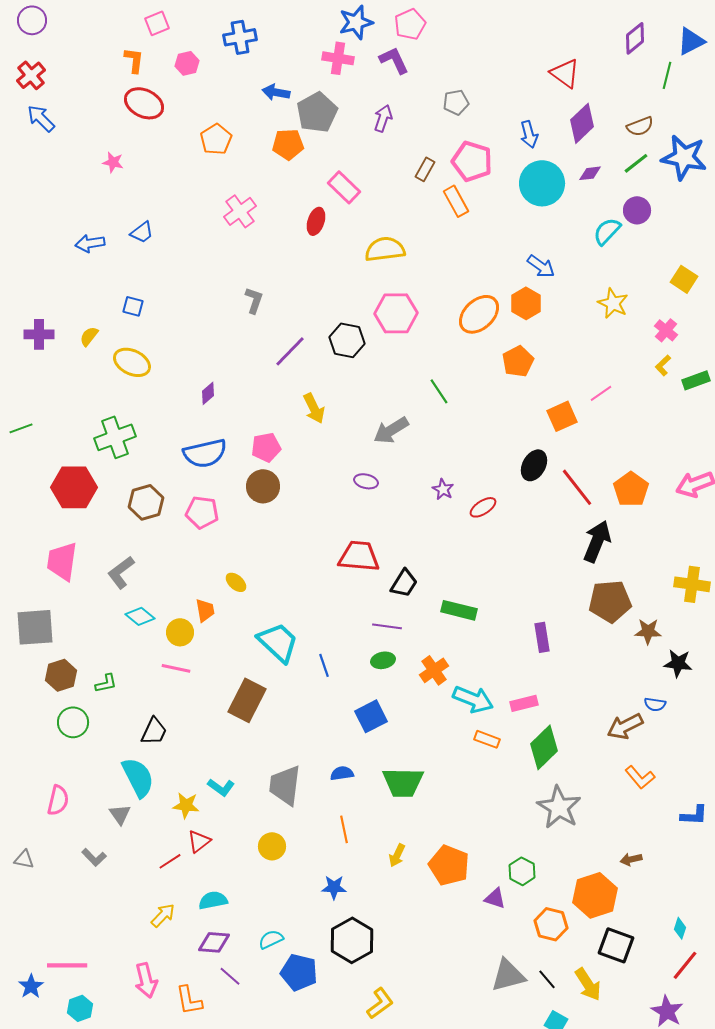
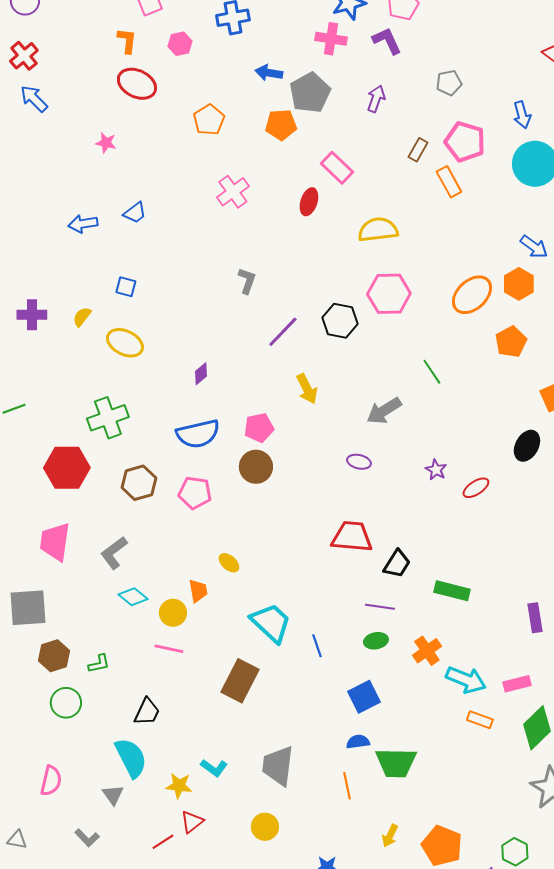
blue semicircle: (342, 773) -> (358, 742), moved
orange line: (344, 829) -> (347, 786), moved

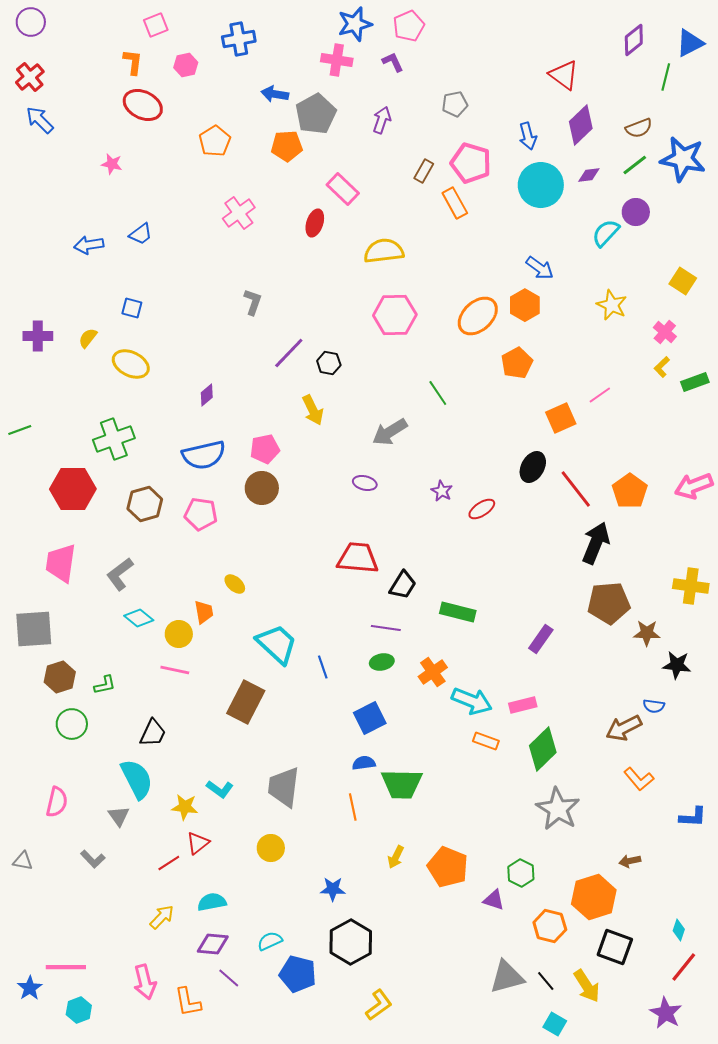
purple L-shape: (387, 41) -> (393, 62), size x0.7
black hexagon: (340, 321) -> (329, 363), moved, size x0.7
purple rectangle: (535, 618) -> (541, 639), turned 44

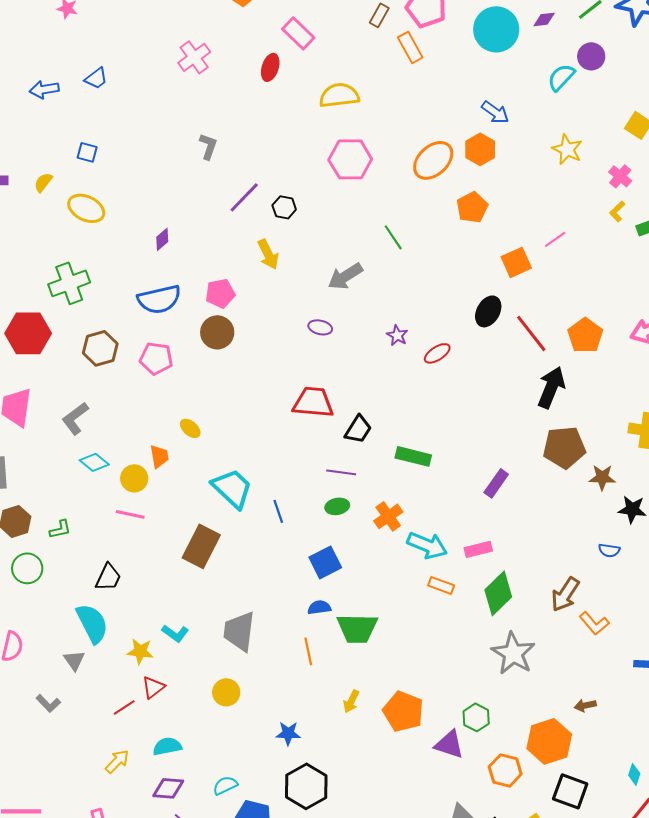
brown arrow: (624, 728) -> (565, 594), moved, turned -30
purple triangle: (494, 900) -> (449, 744), size x1.4

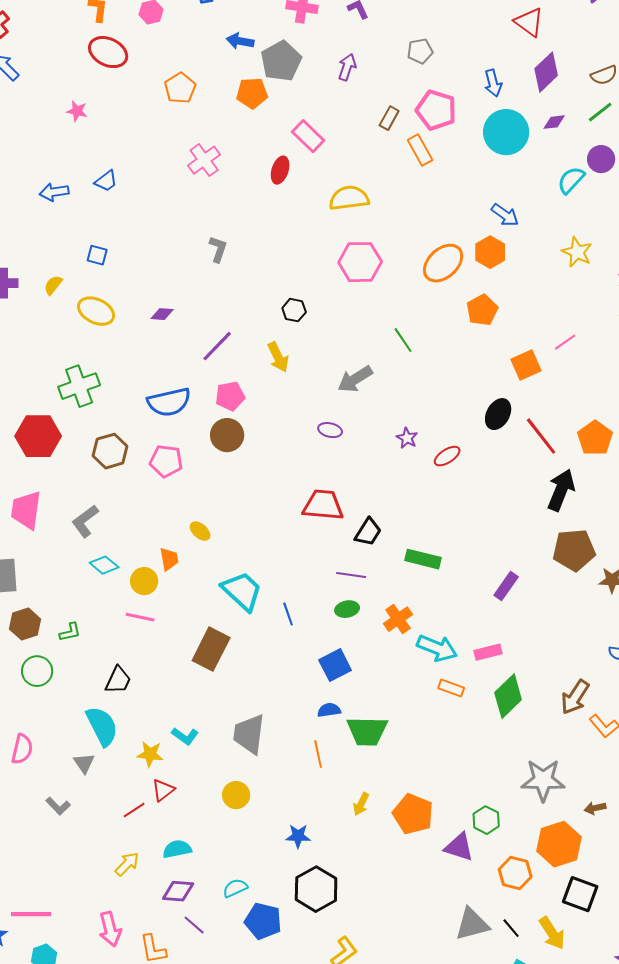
purple line: (244, 197) -> (217, 346), moved
purple diamond: (162, 239) -> (162, 314), moved, turned 45
gray star: (513, 653) -> (543, 780), moved, turned -30

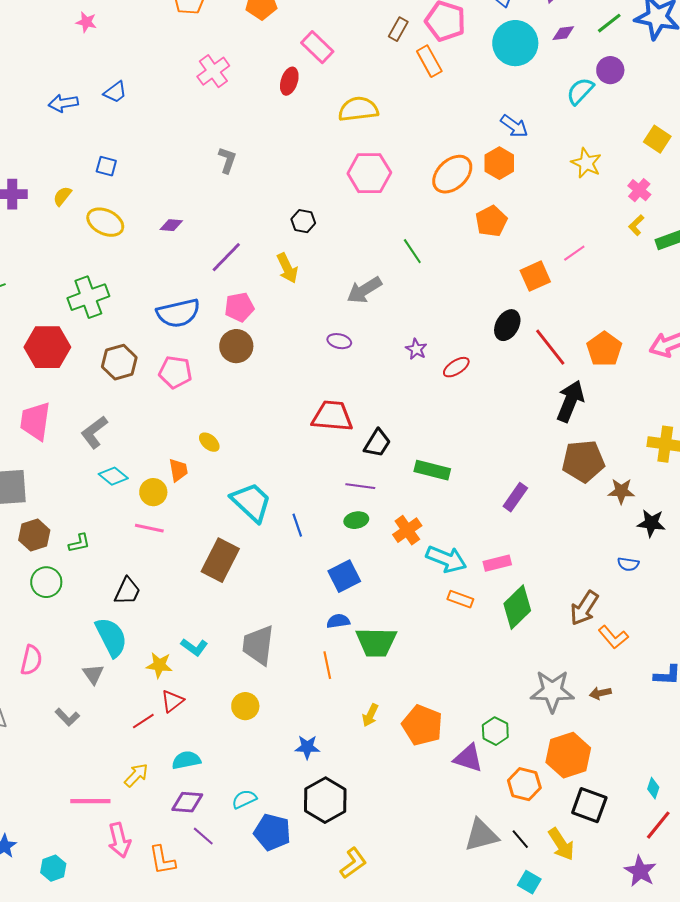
brown arrow: (595, 808) -> (600, 693), moved
pink line: (31, 914) -> (90, 801), moved

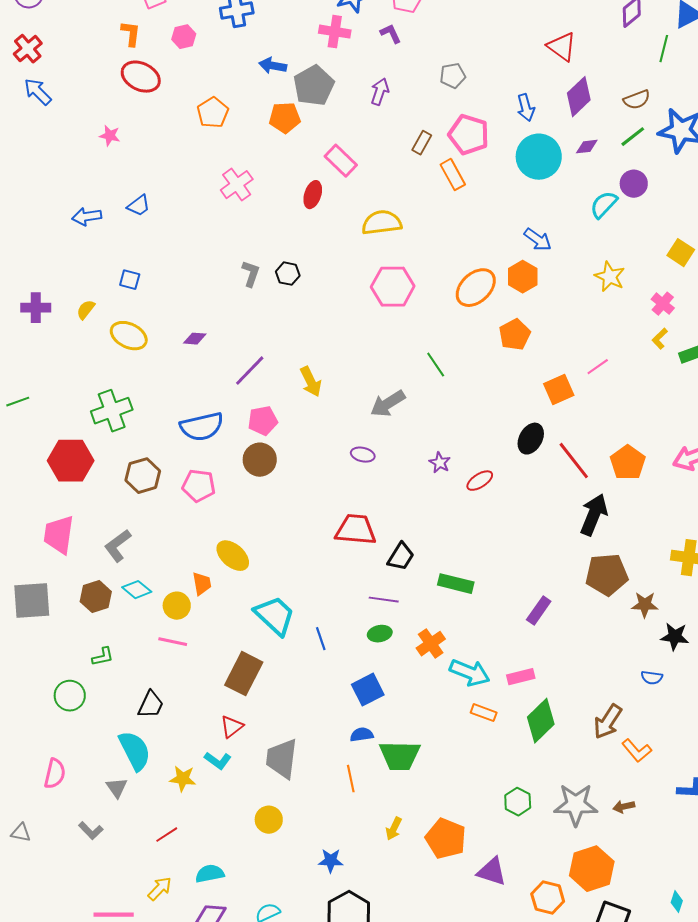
black hexagon: (303, 221) -> (288, 274), moved
yellow ellipse: (209, 442) -> (233, 556), size x1.6
brown hexagon: (34, 535) -> (96, 597), moved
red triangle: (172, 701) -> (232, 727), moved
green hexagon: (495, 731) -> (518, 802), moved

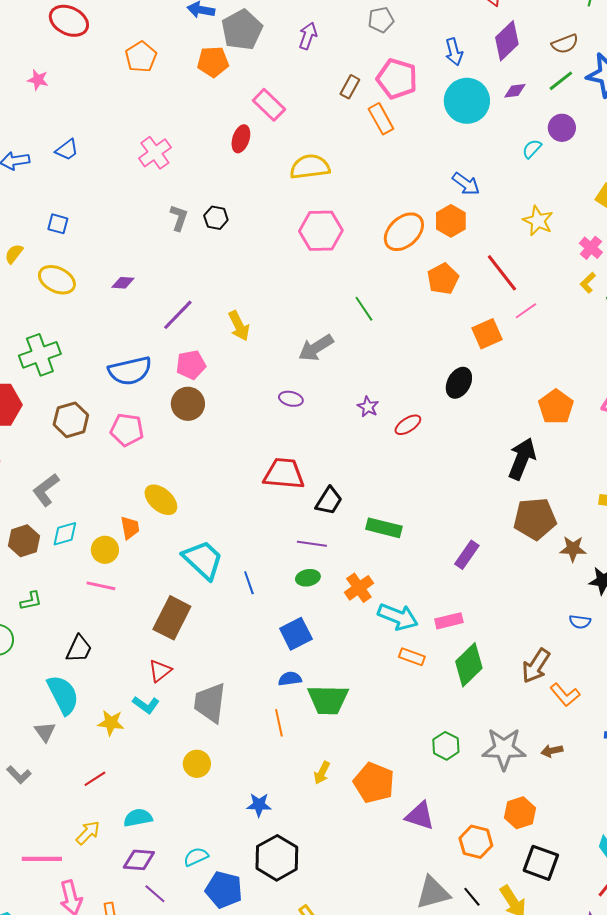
pink cross: (237, 185) -> (155, 153), moved
cyan semicircle: (604, 205) -> (532, 149), size x0.7
red line: (574, 461) -> (502, 273), moved
cyan diamond: (137, 590) -> (65, 534), turned -56
orange hexagon: (592, 869) -> (520, 813), size x0.7

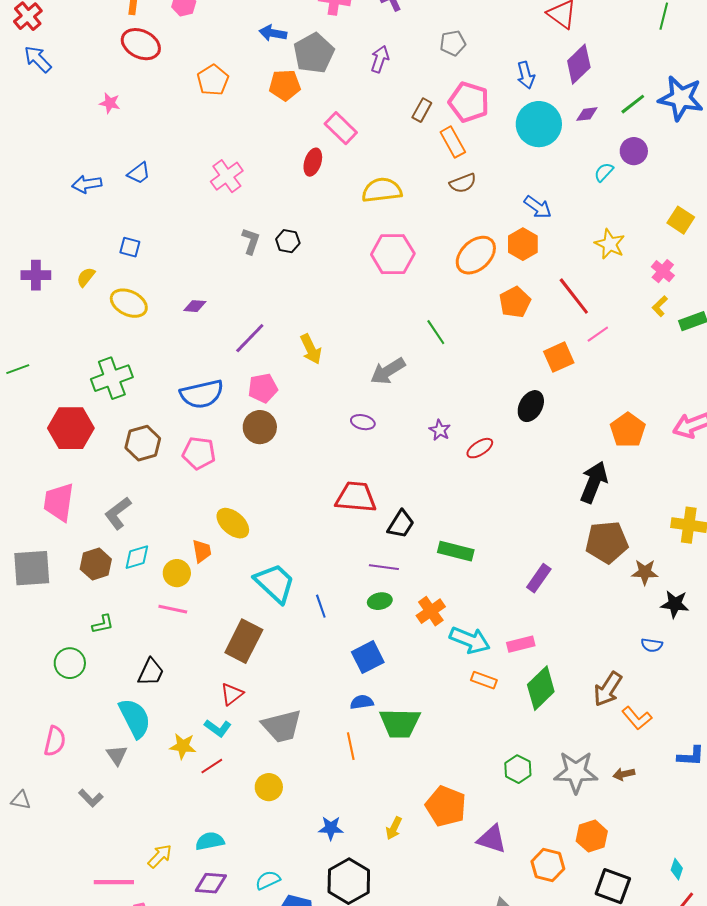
brown semicircle: (565, 44) -> (463, 183), moved
gray trapezoid: (210, 703) -> (282, 726), turned -111
yellow arrow: (322, 773) -> (394, 828), moved
red line: (95, 779) -> (212, 766), moved

